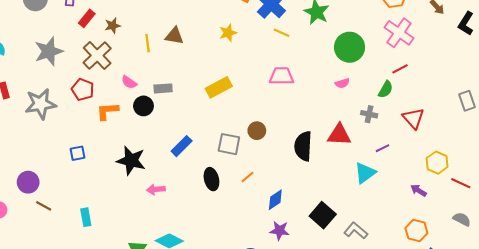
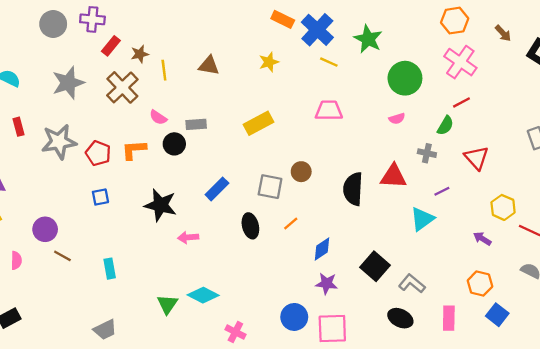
yellow line: (148, 43) -> (164, 70), moved
red pentagon: (83, 89) -> (98, 153), moved

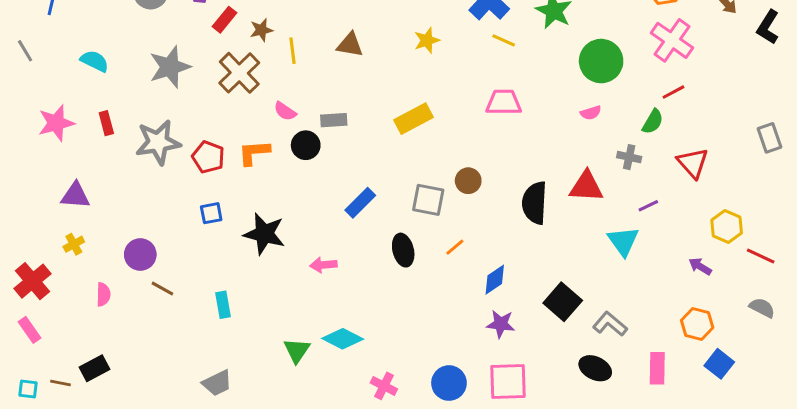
black star: (160, 205) -> (264, 234), moved
cyan triangle: (422, 219) -> (623, 241), turned -30
blue circle: (294, 317) -> (449, 383), moved

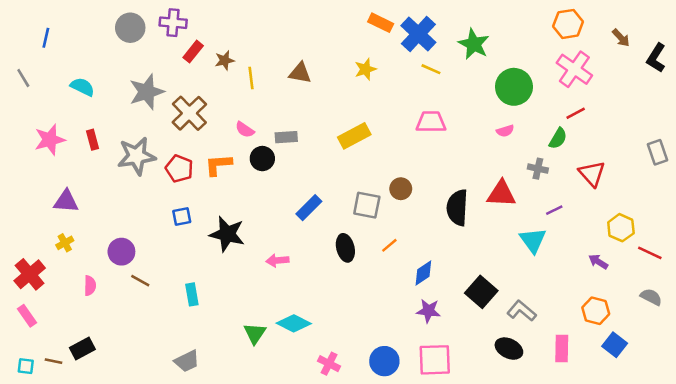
brown cross: (239, 73) -> (189, 113), moved

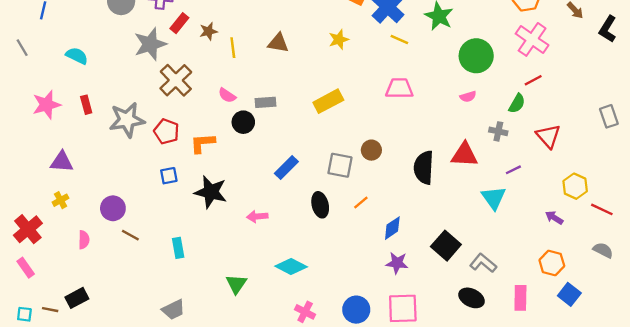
gray star: (147, 92) -> (150, 44), moved
orange L-shape: (218, 165) -> (203, 143), moved
cyan diamond: (294, 323) -> (291, 266), moved

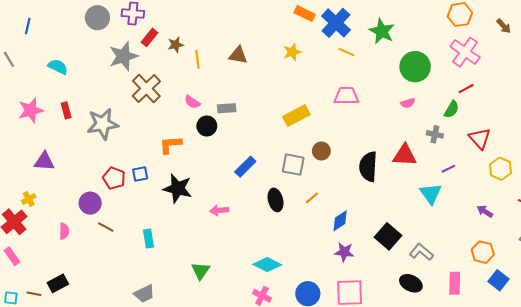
yellow rectangle: (328, 101) -> (296, 116), moved
red pentagon: (166, 131) -> (114, 178), moved
yellow hexagon: (575, 186) -> (500, 169), moved
yellow cross: (61, 200) -> (29, 199), moved
cyan diamond: (291, 266) -> (267, 265), moved

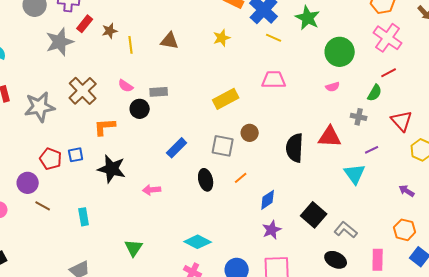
brown cross: (146, 89) -> (83, 91), moved
purple star: (344, 252) -> (272, 230), turned -30

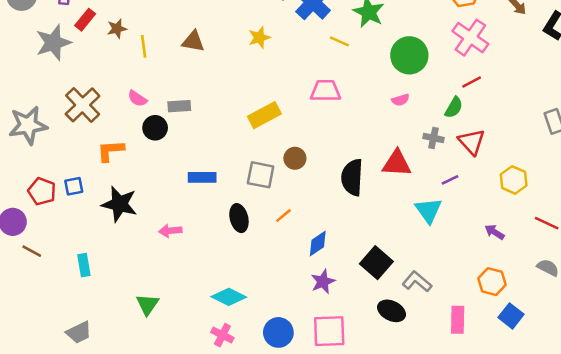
yellow line: (274, 38) -> (339, 41), moved
red triangle: (402, 121) -> (472, 142), moved
blue rectangle: (177, 148) -> (202, 177), turned 45
black ellipse: (336, 260) -> (392, 311), moved

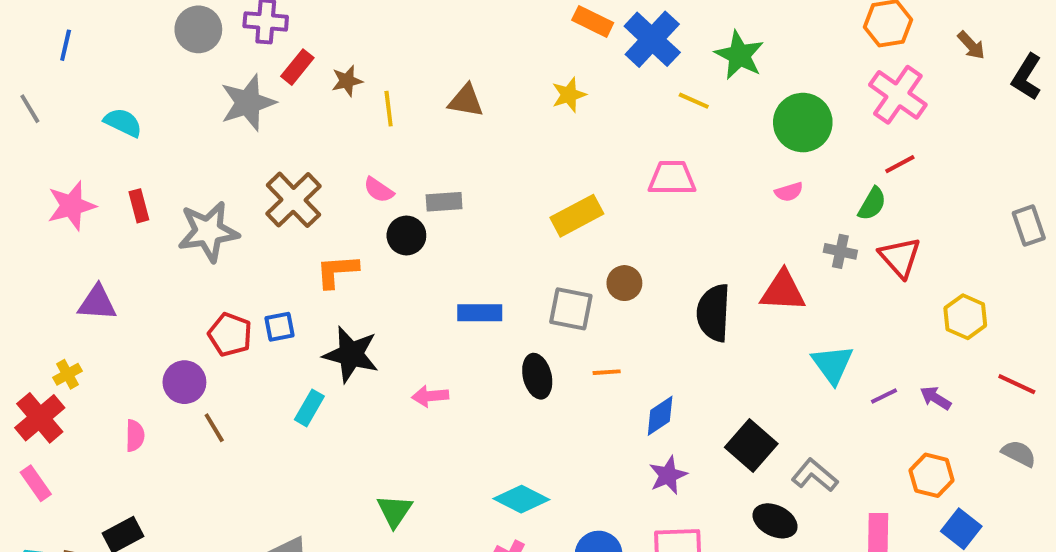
purple line: (450, 180) -> (884, 396), moved
orange line: (283, 216) -> (607, 372), turned 36
brown line: (32, 251) -> (214, 428), turned 30
cyan rectangle: (84, 265) -> (309, 408), moved, turned 40

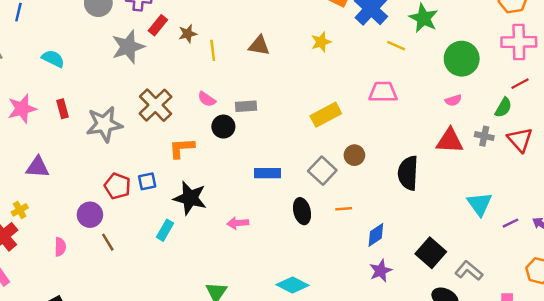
pink cross: (898, 95) -> (519, 42), turned -36
red triangle: (783, 291) -> (450, 141), moved
gray square: (571, 309) -> (322, 171), turned 32

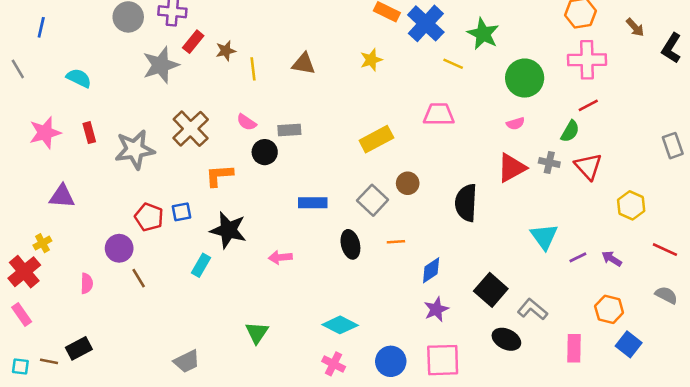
red triangle: (450, 141) -> (512, 168), turned -32

